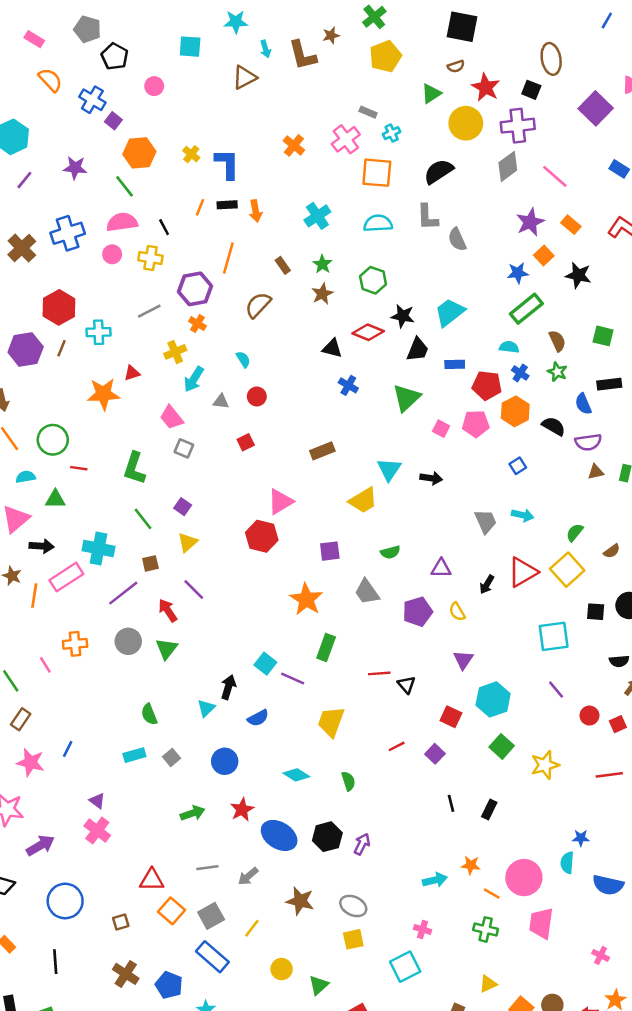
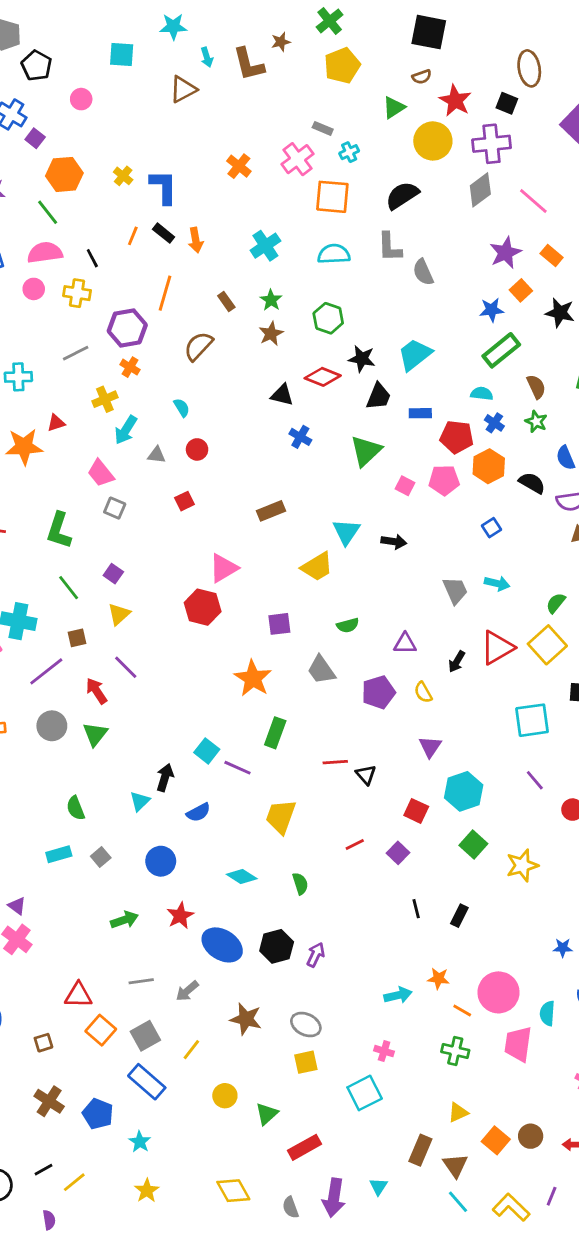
black rectangle: (227, 205) -> (164, 233), turned 42
cyan semicircle: (567, 863) -> (547, 1013), moved

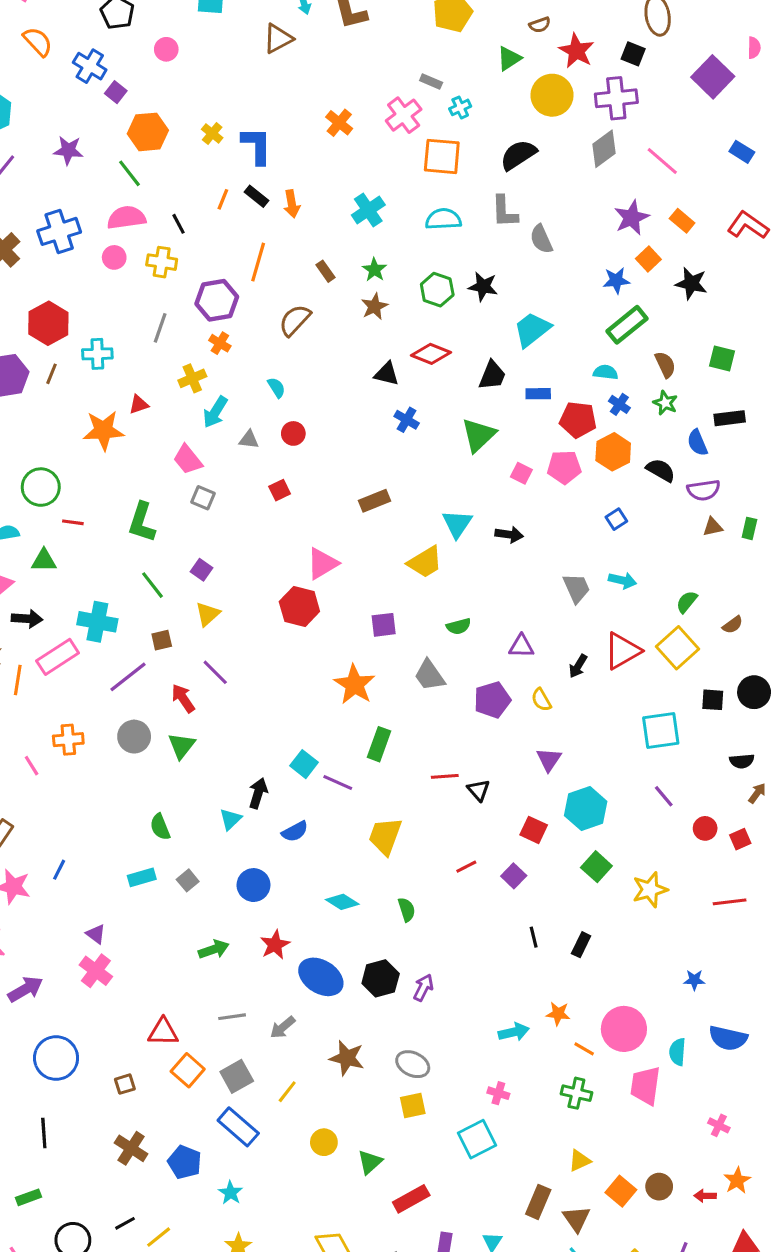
gray line: (76, 353) -> (160, 328), turned -44
black star: (362, 359) -> (483, 287), moved

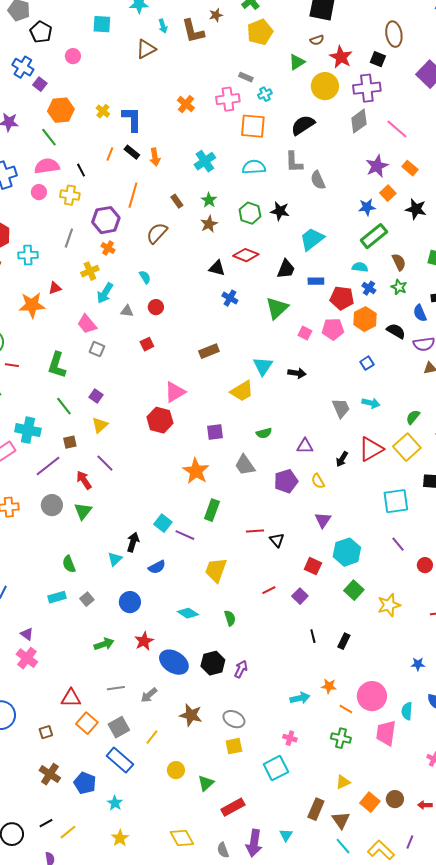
pink cross: (404, 115) -> (228, 99), turned 30

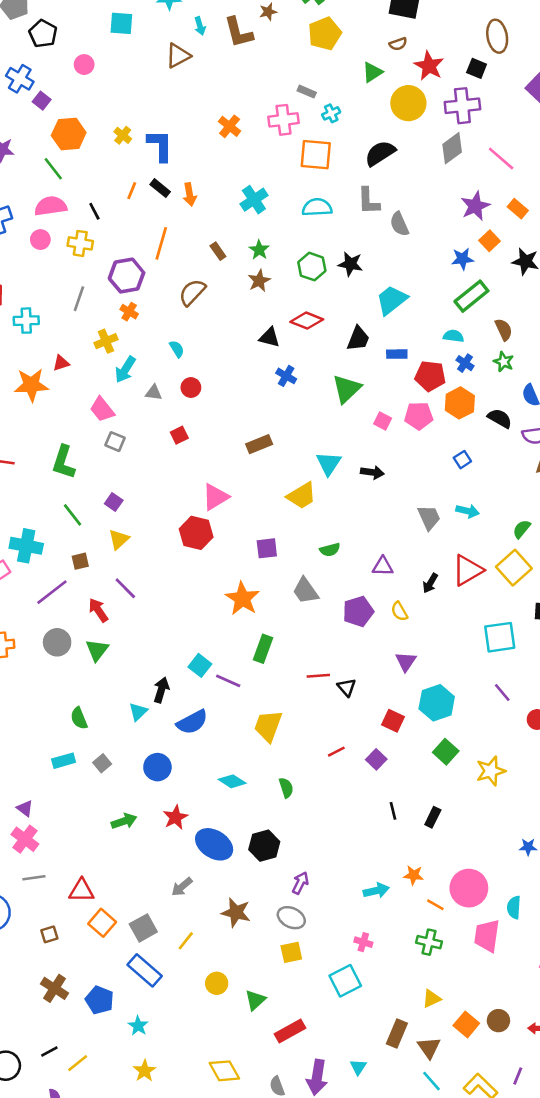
blue semicircle: (157, 567) -> (192, 722), size x1.4
purple arrow: (241, 669) -> (300, 883), moved
gray line: (116, 688) -> (34, 878), moved

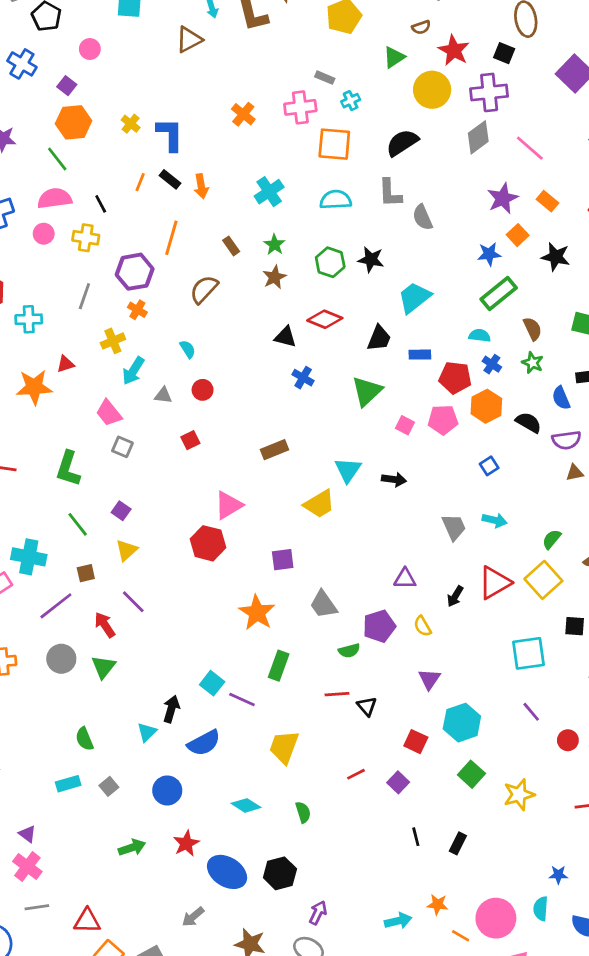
purple square: (42, 101) -> (67, 86), moved
green semicircle: (330, 550) -> (349, 651), moved
cyan semicircle: (514, 907) -> (541, 909), moved

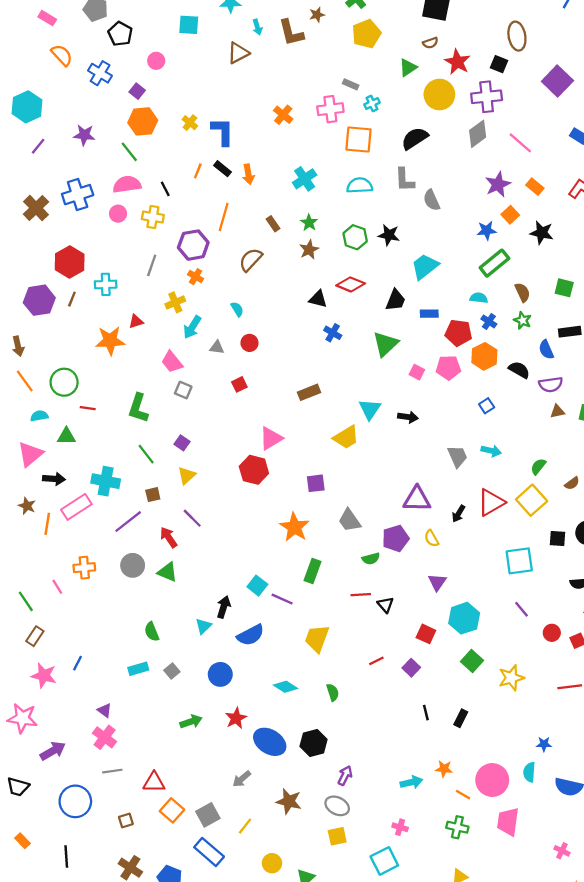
purple triangle: (405, 579) -> (417, 499), size x1.5
green triangle: (103, 667) -> (167, 572), turned -45

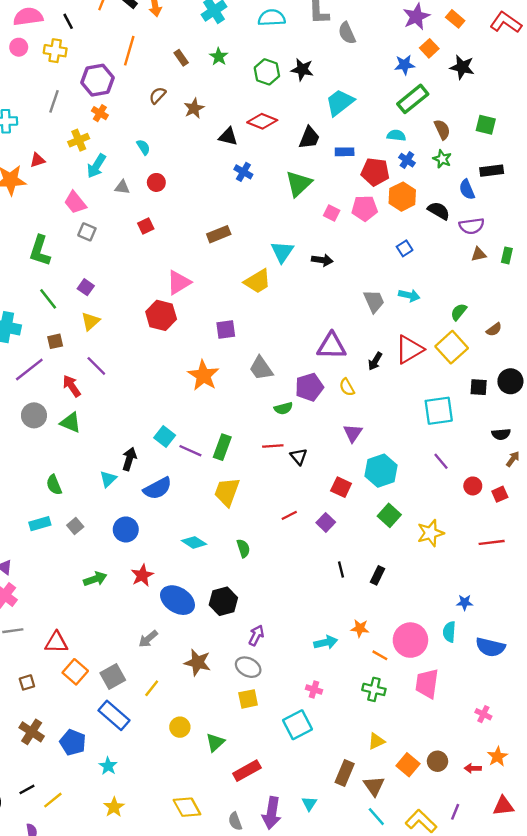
brown star: (309, 250) -> (194, 108), moved
brown semicircle: (251, 260) -> (158, 95), size x0.7
green rectangle: (312, 571) -> (222, 447), moved

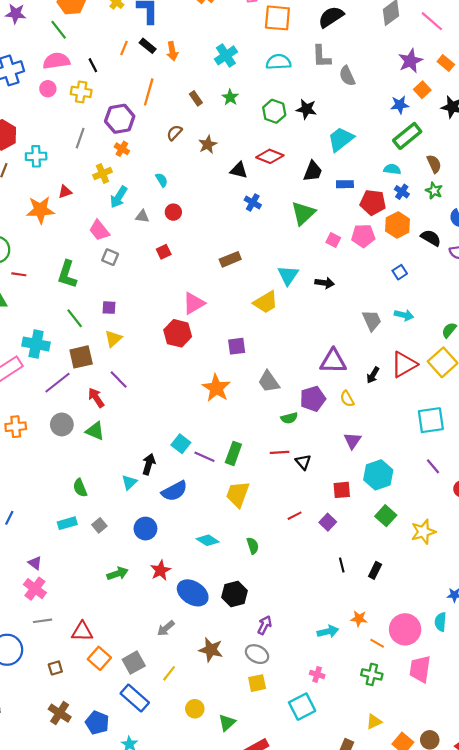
purple square: (86, 287) -> (109, 308), turned -32
brown square: (55, 341) -> (81, 357), size x1.6
red square: (341, 487) -> (342, 490), turned -30

